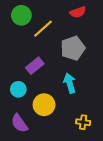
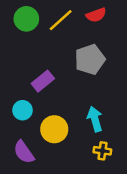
yellow line: (43, 29) -> (61, 20), moved
cyan arrow: (70, 83) -> (95, 119), moved

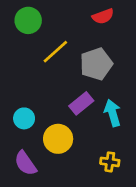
yellow line: (61, 20) -> (55, 52), moved
purple rectangle: (43, 81) -> (81, 103), moved
cyan arrow: (95, 119) -> (113, 113), moved

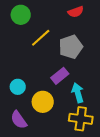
cyan arrow: (113, 113) -> (78, 93), moved
yellow cross: (110, 162) -> (81, 119), size x1.6

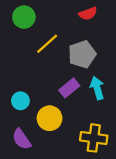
cyan arrow: (78, 93) -> (97, 88), moved

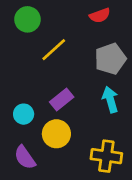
gray pentagon: (82, 54) -> (110, 59), moved
purple rectangle: (69, 88) -> (62, 100), moved

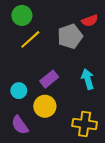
red semicircle: (100, 15) -> (90, 21), moved
yellow line: (54, 50) -> (30, 39), moved
gray pentagon: (110, 59) -> (70, 36), moved

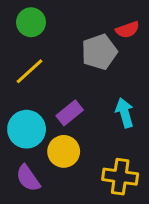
yellow line: (30, 39) -> (30, 71), moved
cyan circle: (19, 91) -> (27, 129), size x1.6

